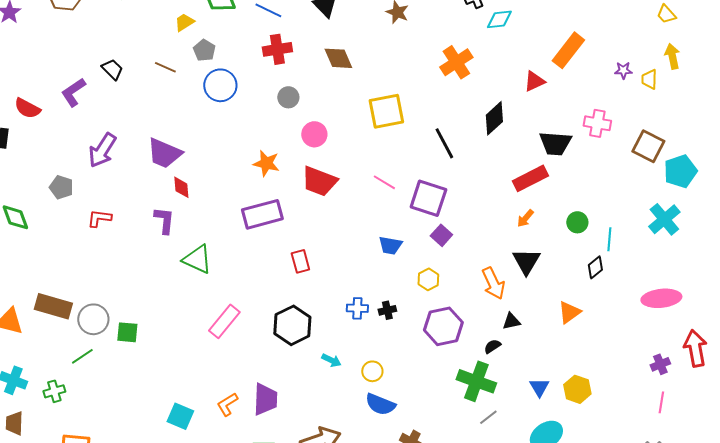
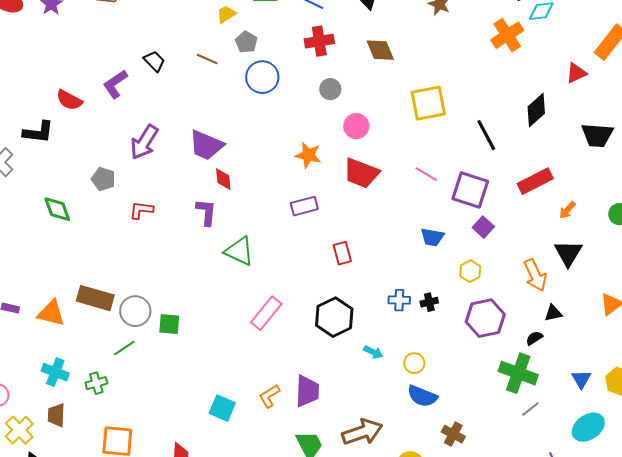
orange cross: (456, 62) -> (507, 35), moved
red rectangle: (530, 178) -> (535, 181), moved
purple rectangle: (262, 214) -> (304, 206), size x0.7

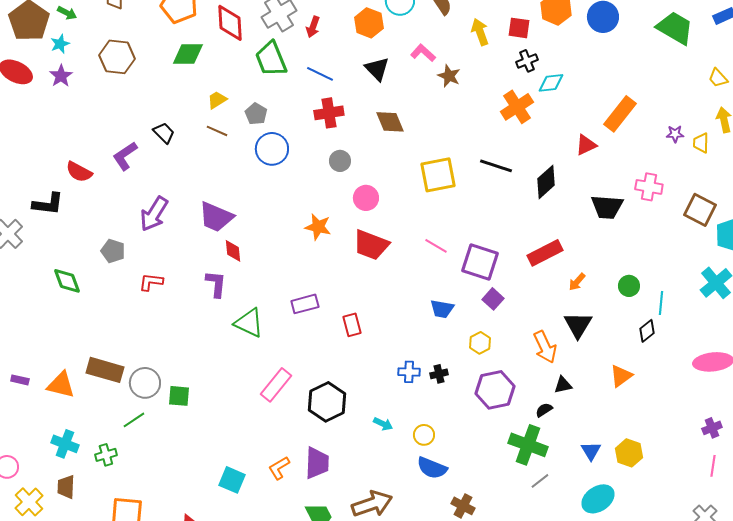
yellow trapezoid: (226, 14) -> (217, 100), moved
black line: (486, 135) -> (496, 166), moved, turned -44
purple rectangle: (304, 206) -> (305, 304), moved
black hexagon: (334, 317) -> (327, 402), moved

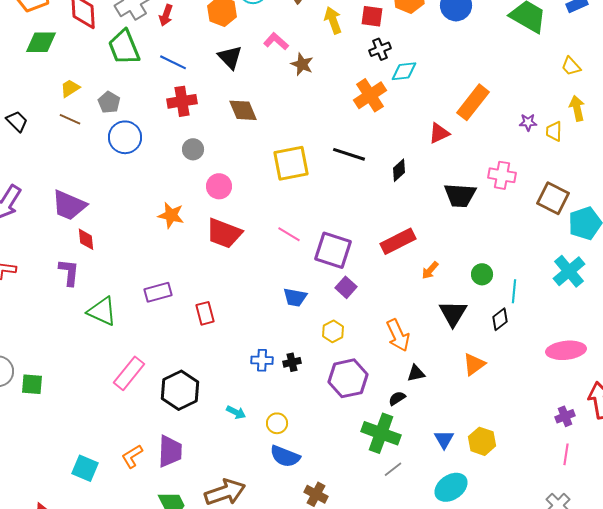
black diamond: (546, 182) -> (399, 170), size x0.7
black triangle: (578, 325) -> (453, 313), moved

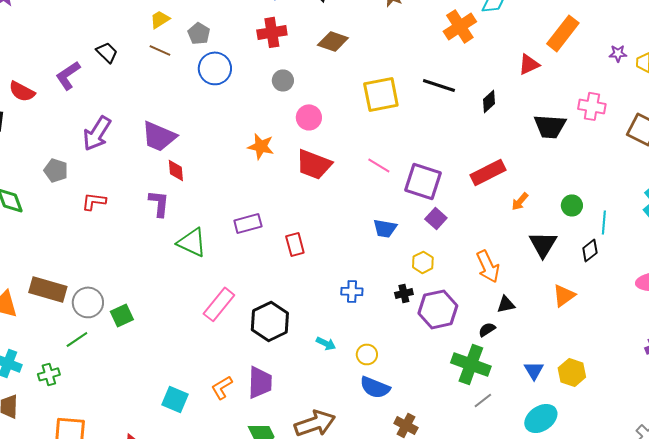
brown diamond: (243, 110) -> (333, 41), turned -48
black cross: (292, 362) -> (404, 293), moved
green square: (32, 384) -> (122, 315), turned -30

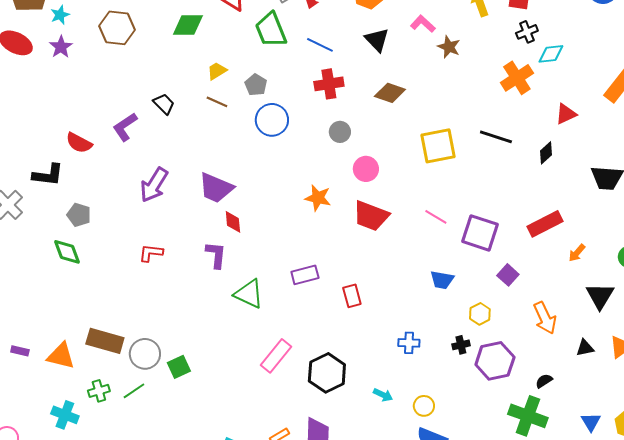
red triangle: (529, 64) -> (566, 114), moved
gray pentagon: (56, 170) -> (79, 215), moved
purple square: (436, 218) -> (508, 275), moved
black triangle: (506, 304) -> (585, 348), moved
green cross: (49, 374) -> (99, 391), moved

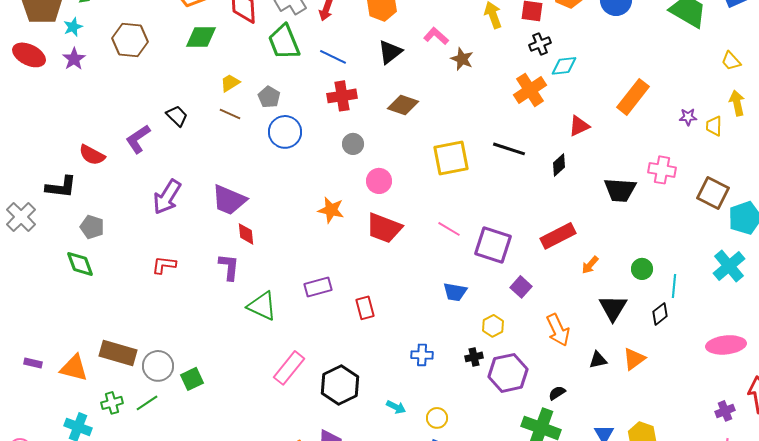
black triangle: (377, 40) -> (390, 52), turned 36

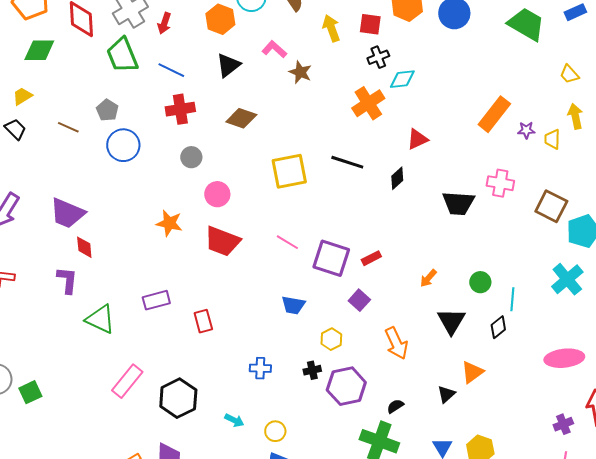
yellow trapezoid: (230, 83) -> (22, 96), moved
orange rectangle: (633, 97) -> (494, 114), moved
red rectangle: (558, 236) -> (371, 258), moved, size x0.6
black triangle: (598, 360) -> (446, 394), moved, turned -30

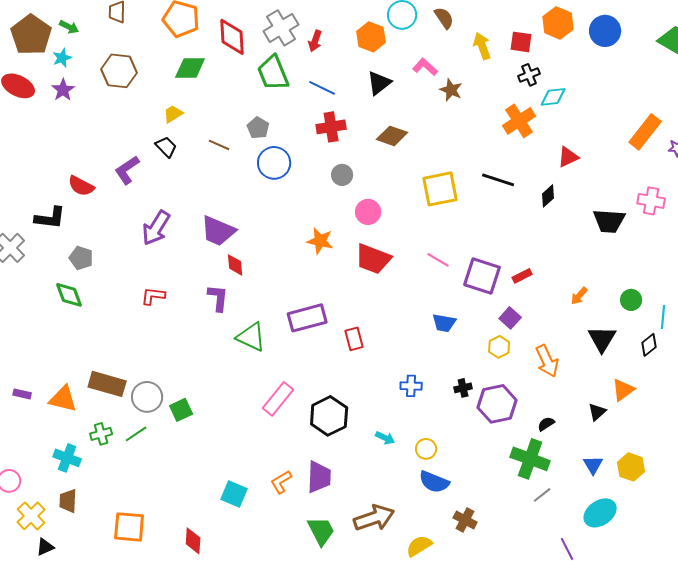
purple rectangle: (156, 300) -> (307, 318), size x1.4
yellow hexagon: (331, 339) -> (499, 347), moved

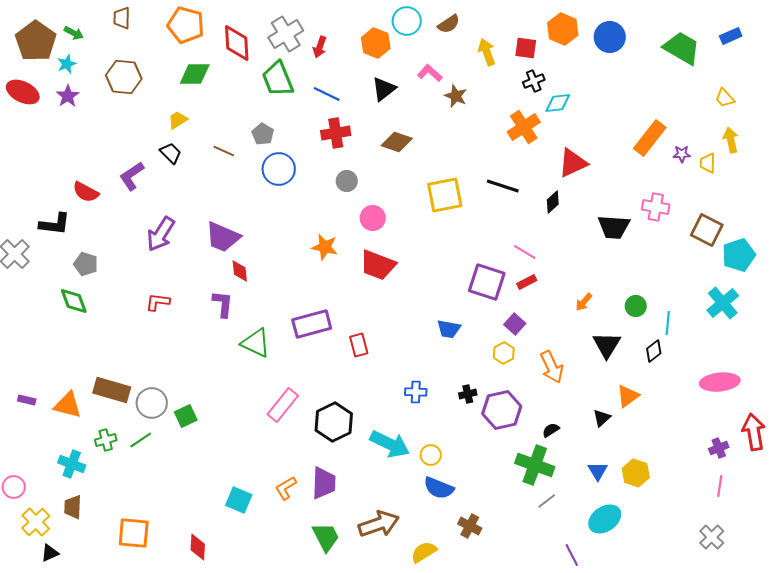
brown semicircle: (444, 18) -> (449, 24), turned 90
red triangle: (568, 157) -> (573, 163), size x1.4
pink line: (438, 260) -> (525, 252), moved
cyan arrow: (385, 438) -> (390, 444), size x2.0

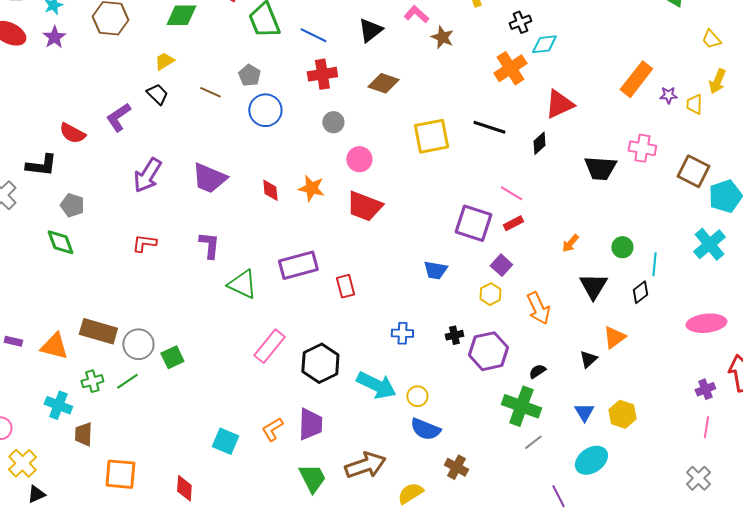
yellow arrow: (731, 140) -> (717, 81), turned -145
red diamond: (240, 271) -> (270, 190), moved
brown trapezoid: (73, 507) -> (83, 434), moved

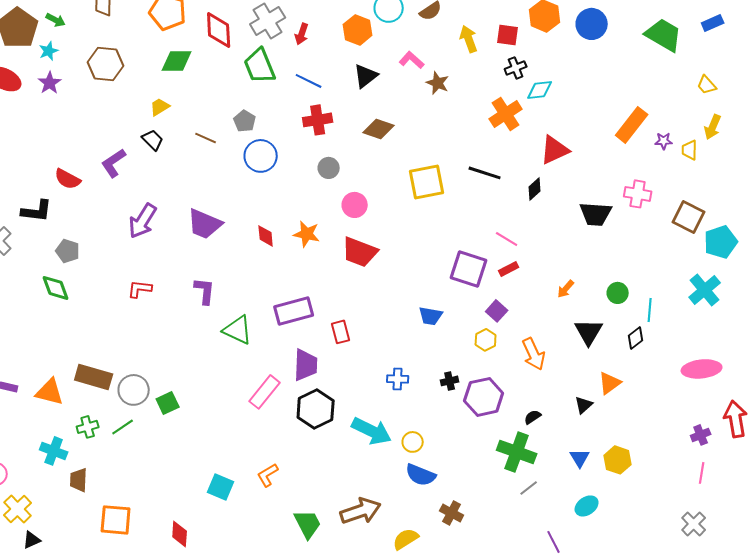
purple trapezoid: (310, 424) -> (306, 365), moved
cyan ellipse: (591, 460) -> (587, 506), size x0.7

